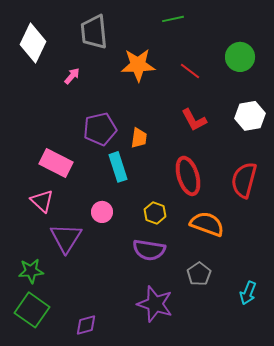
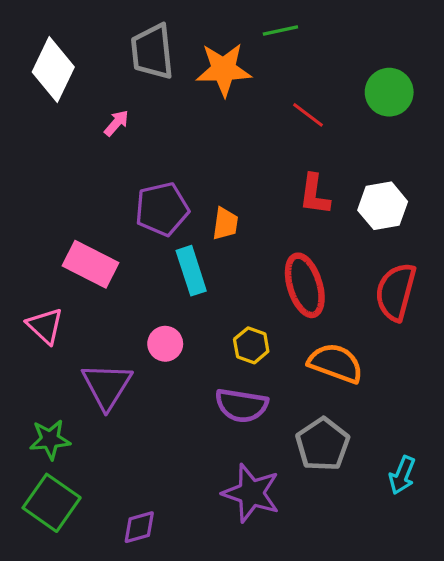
orange star: (138, 65) -> (224, 69), moved
white hexagon: (250, 116) -> (383, 206), moved
red L-shape: (194, 120) -> (315, 194), turned 36
pink triangle: (42, 201) -> (45, 326), moved
gray pentagon: (199, 274) -> (323, 444), size x1.4

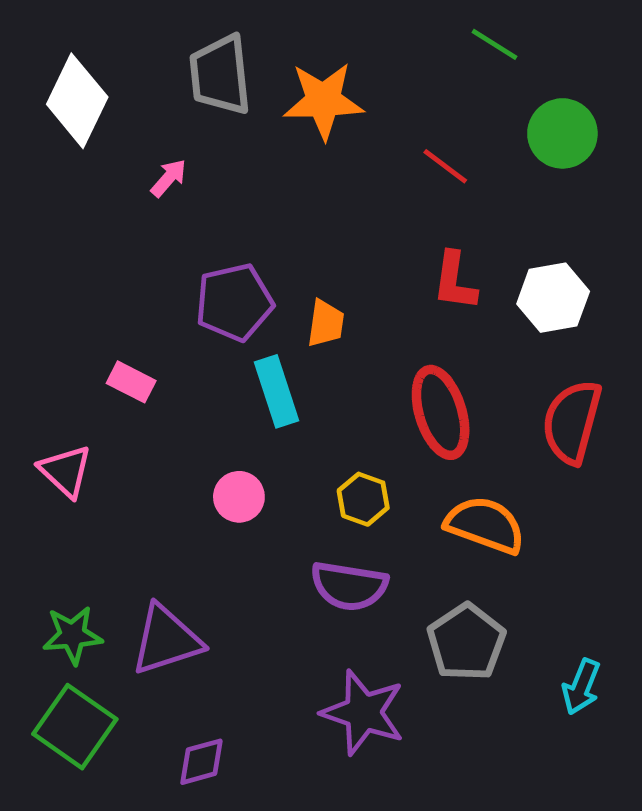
green line: (280, 31) -> (494, 44), moved, turned 44
pink rectangle: (91, 264) -> (131, 382), size x0.6
purple triangle: (107, 386) -> (166, 640), moved, turned 40

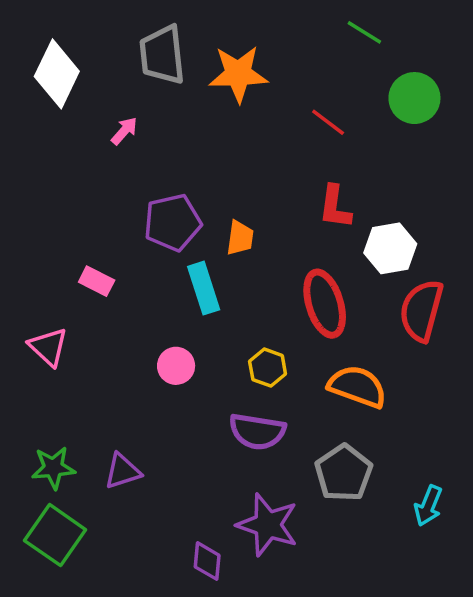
white hexagon: (553, 298) -> (390, 248), moved
purple triangle: (166, 640) -> (122, 471), size x0.7
purple diamond: (201, 762) -> (207, 561), moved, turned -69

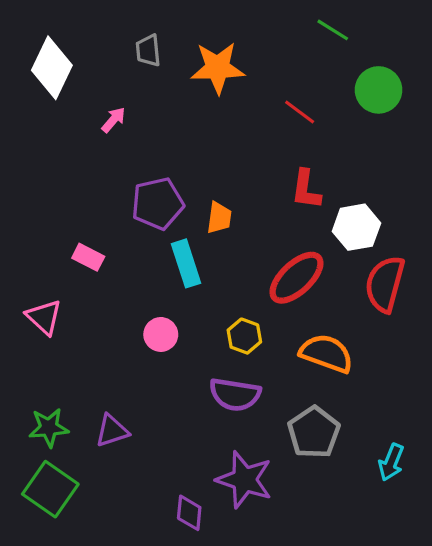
gray trapezoid: (162, 55) -> (148, 50), size x0.6
red ellipse: (325, 304) -> (296, 278), turned 64

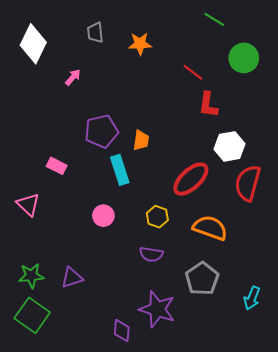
orange star: (218, 68) -> (140, 44), size x0.7
red L-shape: (306, 189) -> (208, 105), moved
purple semicircle: (235, 394) -> (151, 254), size x0.7

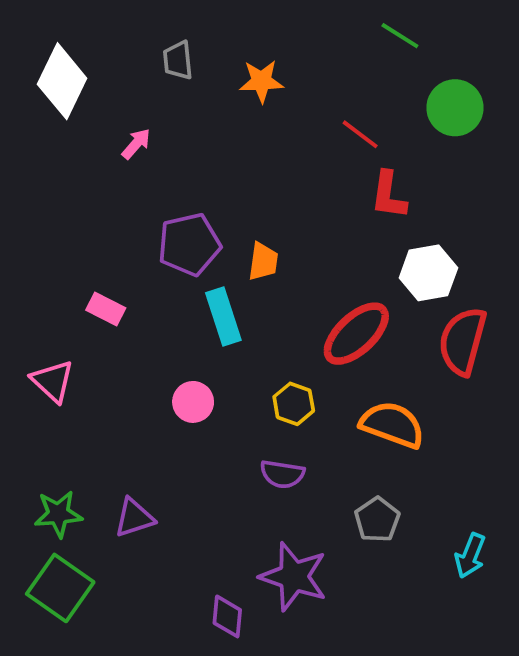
gray pentagon: (202, 279) -> (377, 520), size x0.7

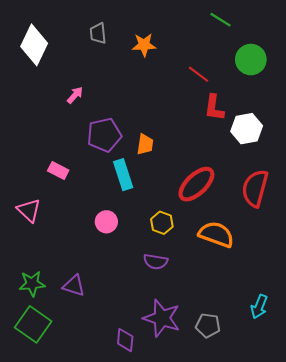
pink arrow: (136, 144) -> (75, 95), moved
white hexagon: (428, 273) -> (247, 129), moved
purple triangle: (134, 518) -> (74, 286), turned 35
gray pentagon: (377, 520) -> (208, 325), moved, turned -30

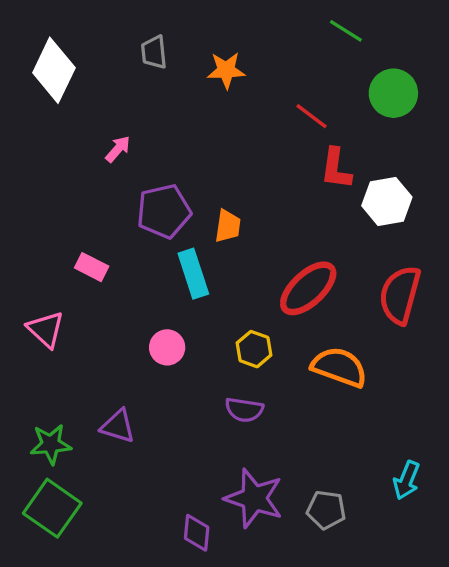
purple triangle: (74, 286) -> (118, 426), moved

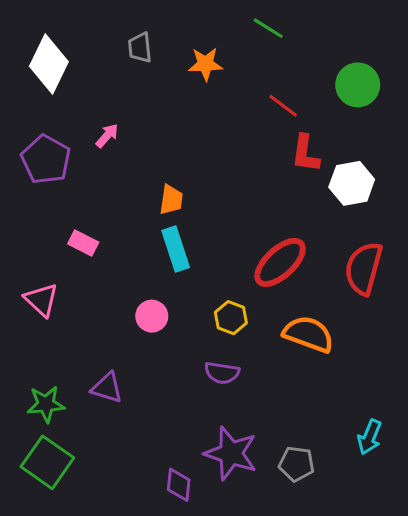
green line: (346, 31) -> (268, 28), moved
purple pentagon: (164, 211) -> (46, 159), moved, turned -30
orange trapezoid: (228, 226) -> (171, 200), moved

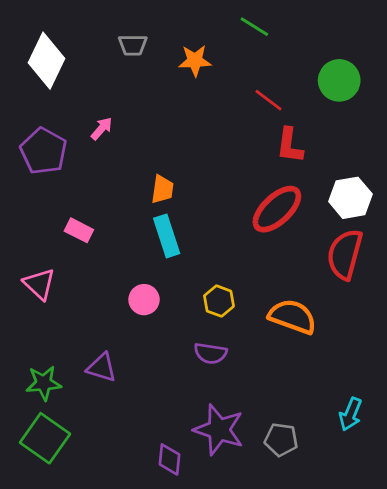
gray trapezoid: (140, 48) -> (133, 45), turned -84
white hexagon: (352, 183) -> (350, 198), moved
red ellipse: (280, 262) -> (277, 209), moved

